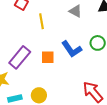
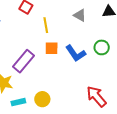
orange square: (48, 57) -> (52, 48), moved

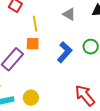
orange square: (52, 48) -> (33, 44), moved
blue L-shape: (76, 53) -> (65, 52), turned -105

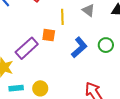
yellow line: (35, 24) -> (62, 17), moved

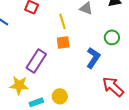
orange square: (49, 35) -> (63, 43), moved
blue L-shape: (79, 47) -> (93, 58), moved

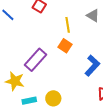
orange square: (63, 43) -> (65, 46), turned 32

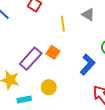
orange square: (65, 46) -> (53, 52), moved
yellow circle: (53, 98) -> (49, 87), moved

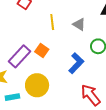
gray triangle: (88, 15) -> (79, 24), moved
yellow circle: (49, 87) -> (37, 85), size x1.5

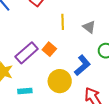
yellow circle: (37, 85) -> (60, 81), moved
cyan rectangle: (12, 97) -> (25, 91), moved

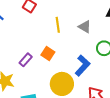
purple rectangle: (27, 53) -> (26, 60), size x0.6

